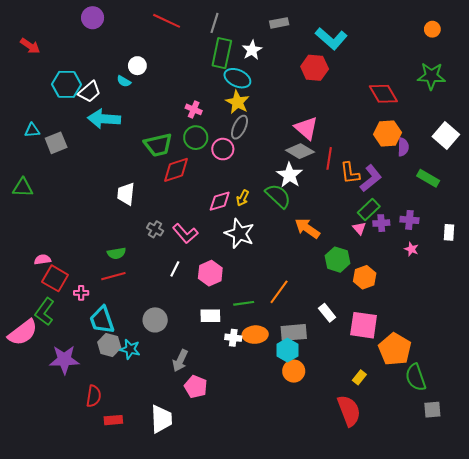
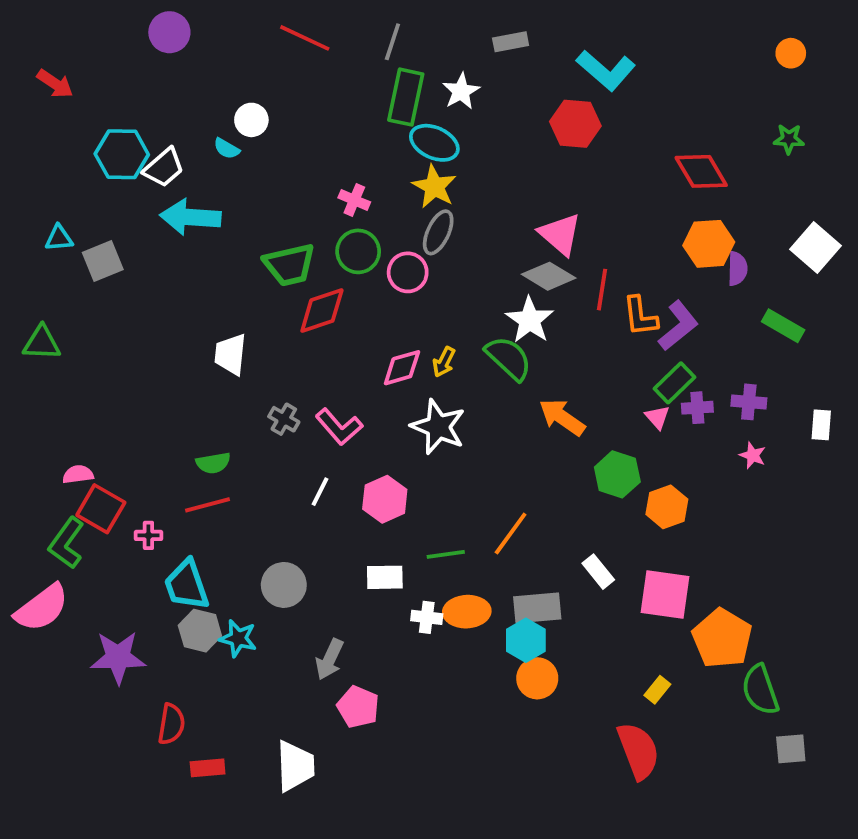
green star: (431, 76) -> (789, 139), size x0.6
green L-shape: (45, 312) -> (67, 543), moved

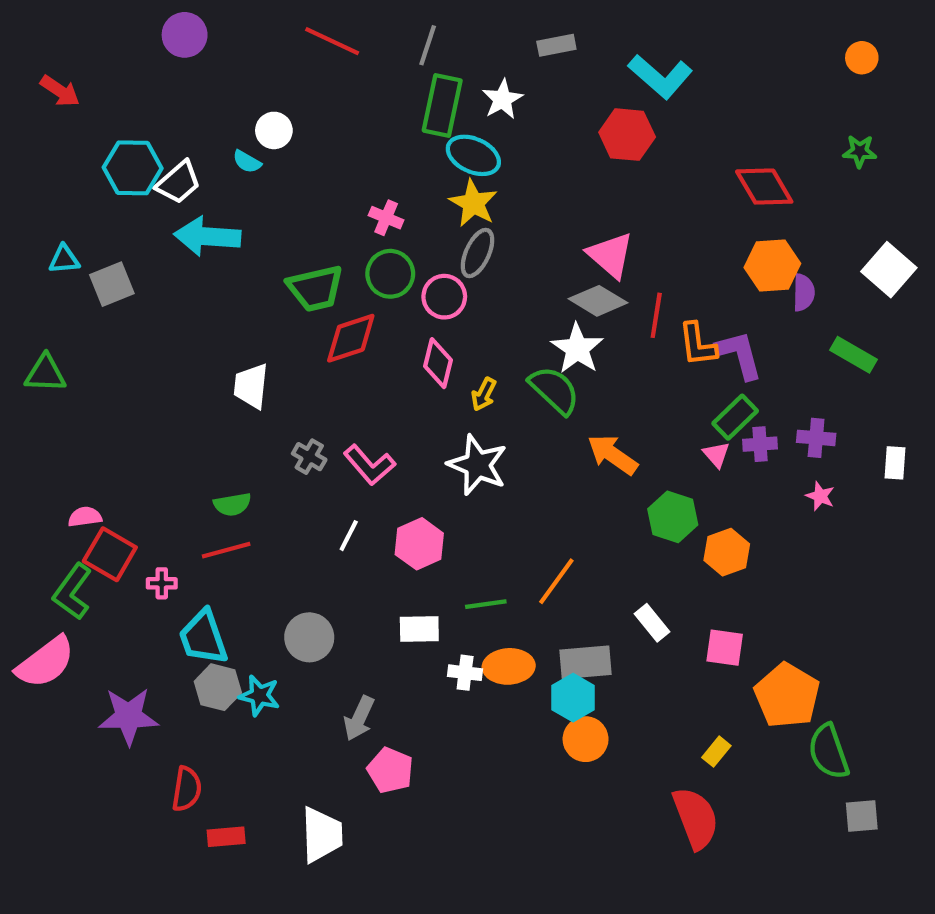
purple L-shape: (678, 326) -> (739, 355), turned -66
pink diamond: (402, 368) -> (438, 363), moved, turned -60
pink square: (665, 594) -> (725, 648), size x0.7

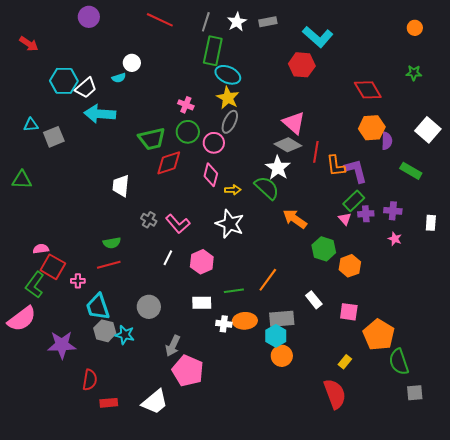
white star: (502, 99) -> (237, 22), moved
cyan semicircle: (247, 162) -> (119, 78), turned -48
yellow arrow: (484, 394) -> (233, 190), turned -119
pink pentagon: (390, 770) -> (188, 371), size x1.4
white trapezoid: (322, 835) -> (155, 402), turned 52

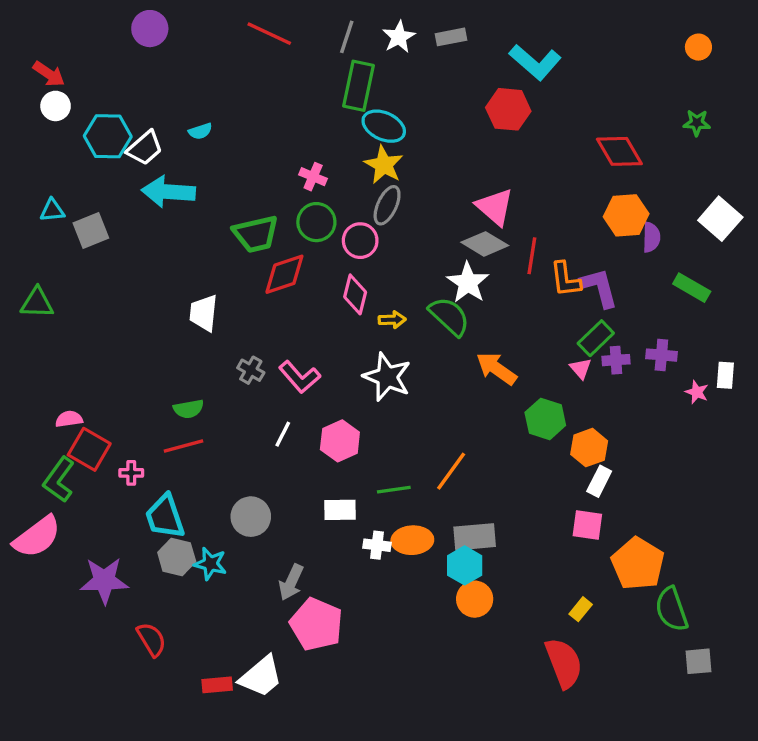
white circle: (132, 63) -> (56, 106), moved
pink star: (395, 239) -> (697, 392), moved
white rectangle: (314, 300) -> (599, 481), moved, turned 66
red semicircle: (90, 380) -> (151, 639), turned -40
red rectangle: (109, 403) -> (217, 685), moved

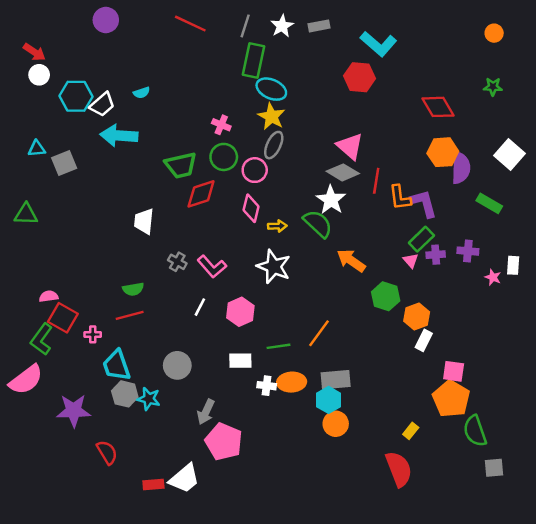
purple semicircle: (651, 237) -> (461, 168), size x1.5
pink square: (587, 525) -> (454, 371), moved

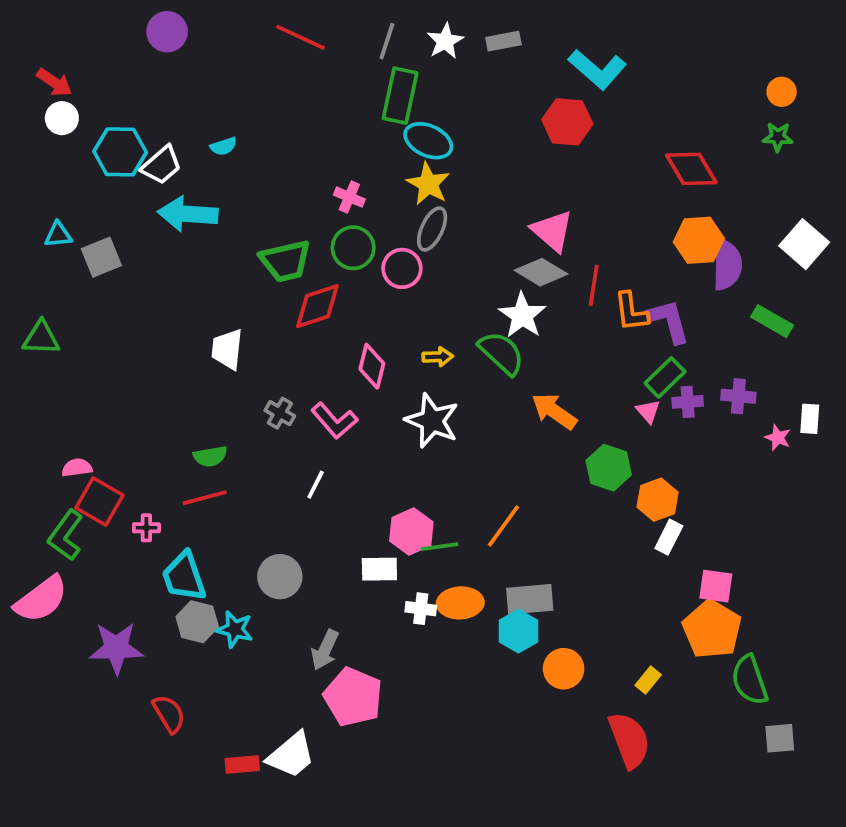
orange circle: (494, 33) -> (782, 92), moved
pink diamond: (251, 208) -> (372, 366), moved
pink hexagon: (240, 312) -> (411, 532), moved
orange circle: (336, 424) -> (564, 669), moved

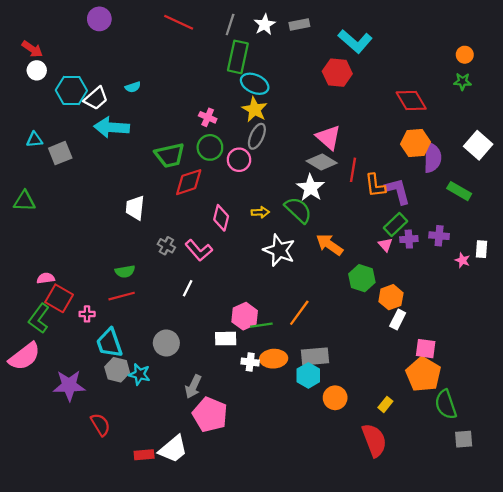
white star: (432, 421) -> (279, 250), moved

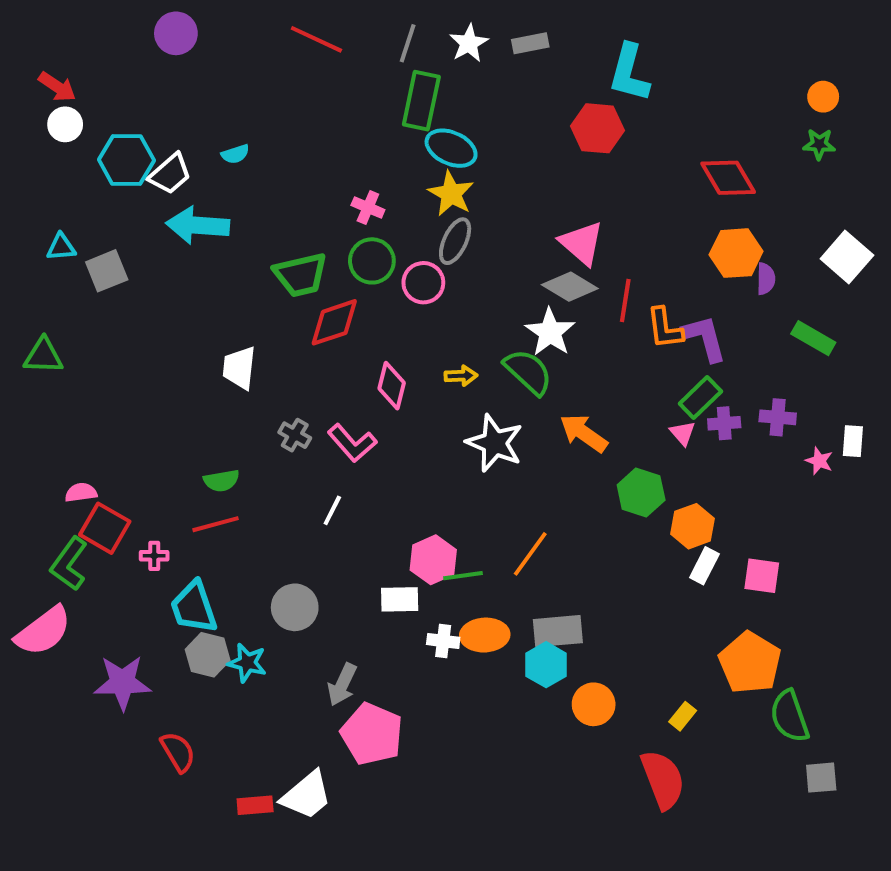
cyan L-shape: (355, 41) -> (629, 73), turned 64
purple semicircle: (432, 158) -> (766, 279), size x0.6
pink square: (426, 349) -> (762, 576), moved

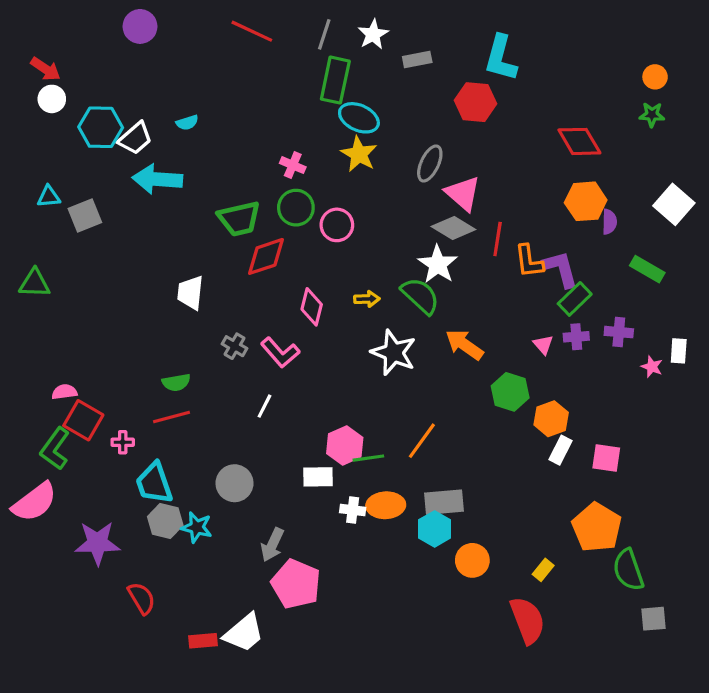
gray rectangle: (530, 43) -> (417, 60), moved
gray ellipse: (455, 241) -> (430, 164), moved
green rectangle: (700, 398) -> (575, 299), moved

